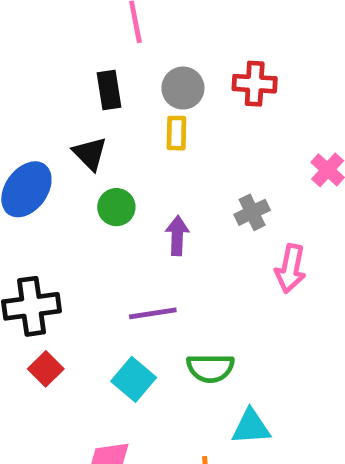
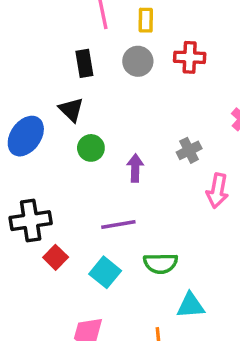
yellow rectangle: (176, 133) -> (146, 20), moved
red square: (46, 369) -> (56, 257), moved

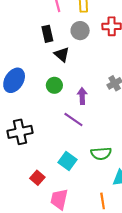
black triangle: (71, 110) -> (62, 54), moved
purple line: (118, 224) -> (73, 120), moved, turned 48
red square: (56, 257) -> (37, 178), moved

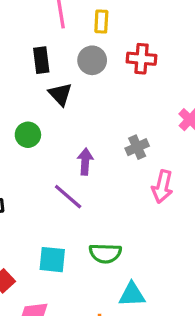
green circle: (54, 85) -> (28, 135), moved
cyan square: (67, 161) -> (52, 260), turned -36

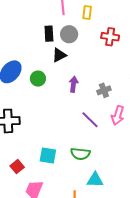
gray circle: (92, 60) -> (69, 34), moved
black triangle: (60, 94) -> (59, 55), turned 42
purple arrow: (85, 162) -> (74, 84), moved
purple line: (68, 197) -> (90, 120), moved

